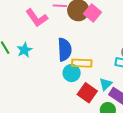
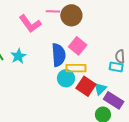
pink square: (93, 13) -> (78, 46), moved
red square: (87, 93) -> (86, 86), moved

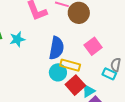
pink square: (78, 46) -> (93, 46), moved

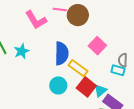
yellow rectangle: (70, 65) -> (78, 68), turned 30
cyan circle: (58, 72) -> (58, 85), moved

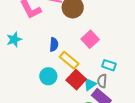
blue semicircle: (62, 53) -> (54, 44), size x0.6
gray semicircle: (123, 60) -> (102, 81), moved

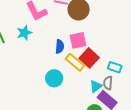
pink square: (90, 39) -> (78, 40), moved, turned 30
cyan star: (14, 40) -> (24, 33), moved
red square: (76, 80) -> (89, 58), moved

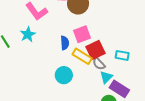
red square: (89, 58) -> (96, 50), turned 30
gray semicircle: (108, 83) -> (99, 64), moved, turned -40

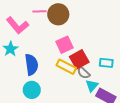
blue semicircle: (65, 43) -> (31, 65), moved, size x1.5
cyan circle: (64, 75) -> (32, 90), moved

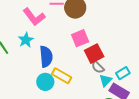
cyan rectangle: (106, 63) -> (123, 73), moved, turned -40
yellow rectangle: (66, 67) -> (62, 76), moved

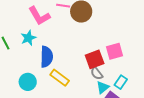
pink square: (80, 38) -> (114, 51), moved
cyan rectangle: (123, 73) -> (121, 82), turned -32
cyan circle: (45, 82) -> (28, 82), moved

